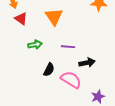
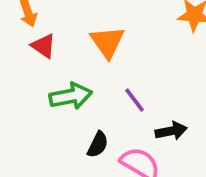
green arrow: (35, 45) -> (71, 96), size x1.5
purple line: (68, 47) -> (134, 100), turned 48

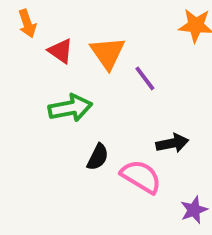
red triangle: (44, 46) -> (61, 51), moved
purple line: (134, 100) -> (145, 78), moved

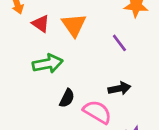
purple line: (145, 78) -> (119, 43), moved

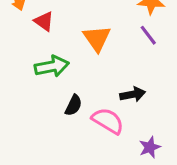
orange triangle: (74, 25) -> (97, 38), moved
purple line: (119, 43) -> (148, 35), moved

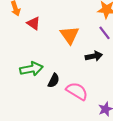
green arrow: (52, 66) -> (31, 69), moved
black arrow: (133, 94) -> (94, 56), moved

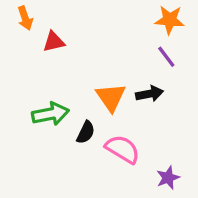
red triangle: (33, 23) -> (54, 42), turned -48
orange triangle: (70, 35) -> (111, 97), moved

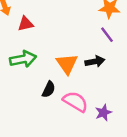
green arrow: (50, 114) -> (23, 59), moved
purple star: (168, 178) -> (103, 113), moved

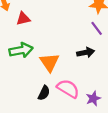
orange triangle: (67, 64) -> (49, 62), moved
black semicircle: (49, 89) -> (44, 93), moved

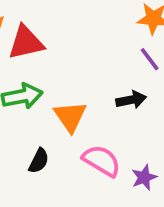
red triangle: (23, 19) -> (26, 43), size x1.5
black semicircle: (44, 93) -> (39, 161), moved

